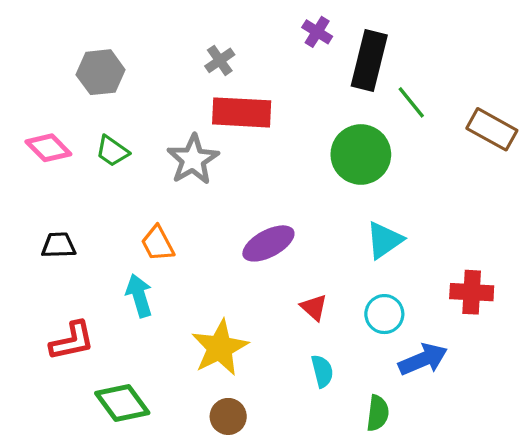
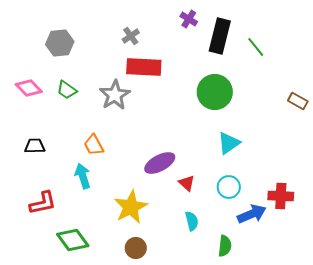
green line: (411, 102) -> (256, 47), moved
brown rectangle: (492, 129) -> (298, 101), moved, size x0.7
purple ellipse: (268, 243) -> (160, 163), moved
red cross: (472, 292) -> (281, 196), moved

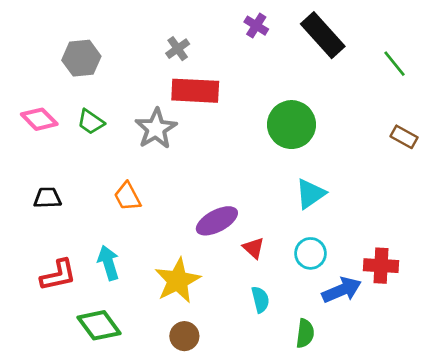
black rectangle: (220, 36) -> (323, 35), moved, turned -56
green line: (256, 47) -> (395, 64), moved
cyan arrow: (83, 176) -> (108, 263), moved

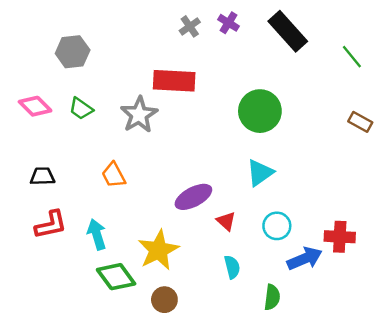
gray cross: (178, 49) -> (190, 26), moved
cyan triangle: (310, 194) -> (260, 173), moved
red L-shape: (58, 275) -> (51, 225), moved
green diamond: (99, 325) -> (116, 277), moved

